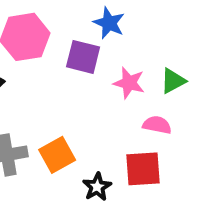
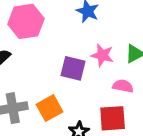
purple square: (83, 57) -> (73, 68), moved

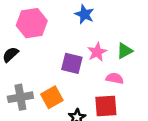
pink star: (102, 55) -> (97, 52), turned 30

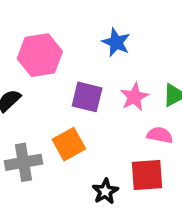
purple square: (72, 63) -> (87, 97), moved
orange square: (52, 97) -> (69, 144), moved

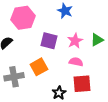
pink semicircle: (160, 135) -> (76, 62), moved

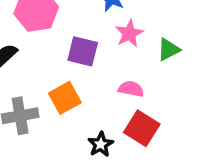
pink star: (75, 41) -> (129, 33), moved
red square: (82, 84) -> (142, 128), turned 36

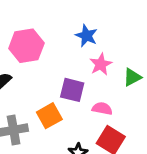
purple square: (83, 51) -> (72, 90), moved

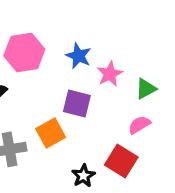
blue star: (86, 36) -> (79, 56), moved
pink semicircle: (102, 109) -> (139, 125), moved, turned -42

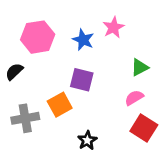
pink star: (110, 74) -> (113, 27), moved
red square: (121, 161) -> (144, 128), moved

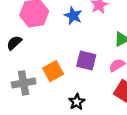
purple square: (82, 80) -> (86, 60), moved

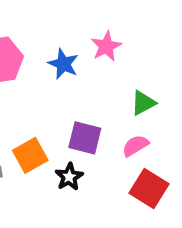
black star: (77, 102) -> (69, 177), moved

